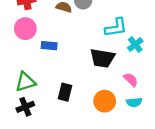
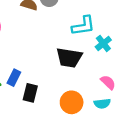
blue rectangle: (49, 46) -> (14, 78), moved, turned -70
pink semicircle: (131, 80) -> (108, 82), moved

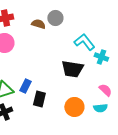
cyan L-shape: (83, 26) -> (84, 42), turned -120
cyan cross: (103, 43) -> (101, 57), turned -32

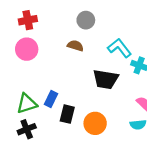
brown semicircle: (38, 24) -> (75, 46), moved
orange circle: (74, 107) -> (95, 123), moved

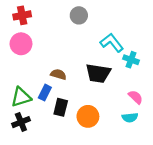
brown semicircle: (75, 46) -> (58, 74), moved

